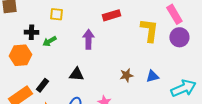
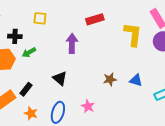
green arrow: (49, 41) -> (29, 52), moved
black triangle: (76, 74) -> (60, 78), turned 35
blue triangle: (152, 76) -> (136, 80), turned 32

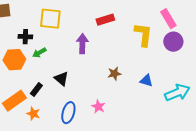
yellow square: (40, 18) -> (50, 19), size x1.6
black triangle: (60, 78) -> (61, 79), moved
brown star: (110, 79) -> (114, 74), moved
orange star: (31, 113) -> (33, 114), moved

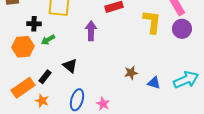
brown star: (114, 74) -> (131, 73), moved
blue triangle: (146, 81) -> (154, 83), moved
pink star: (98, 107) -> (103, 104), moved

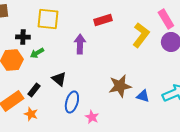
yellow L-shape: (152, 22) -> (141, 35), turned 30
brown star: (131, 73) -> (120, 86), size x1.6
blue ellipse: (77, 100) -> (72, 102), moved

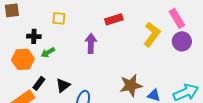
yellow square: (48, 19) -> (59, 18), size x0.6
black triangle: (59, 79) -> (63, 85), moved, turned 42
black rectangle: (34, 90) -> (39, 83), moved

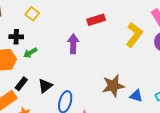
yellow square: (59, 18) -> (32, 14), moved, turned 32

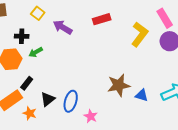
purple arrow: (73, 44) -> (63, 27), moved, turned -60
black triangle: (45, 86) -> (48, 99), moved

